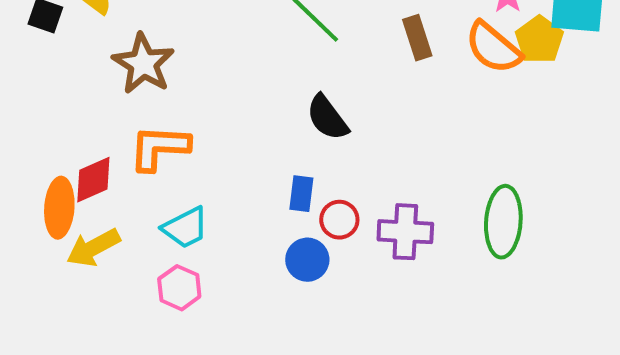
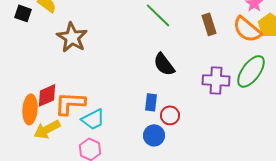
orange L-shape: (159, 148) -> (70, 103), moved
green ellipse: (503, 222) -> (251, 71), moved, turned 32
purple cross: (405, 232) -> (216, 80), moved

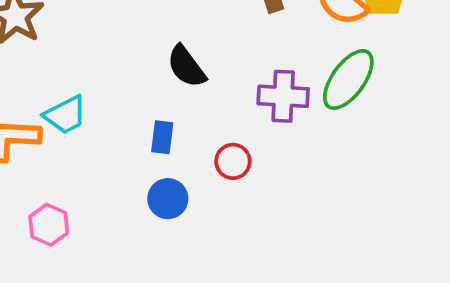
red circle: (170, 115) -> (233, 161), moved
cyan trapezoid: (93, 119) -> (65, 115), moved

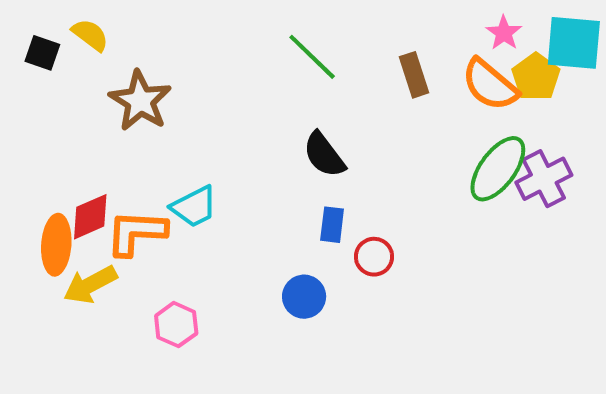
purple cross: (283, 96) -> (544, 179), moved, turned -30
blue rectangle: (162, 137) -> (332, 225), moved

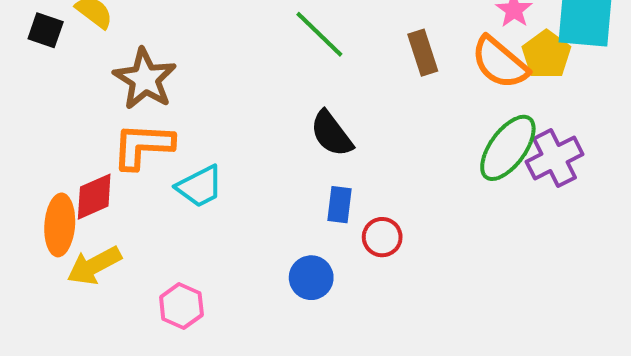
orange L-shape: (136, 233) -> (143, 146), moved

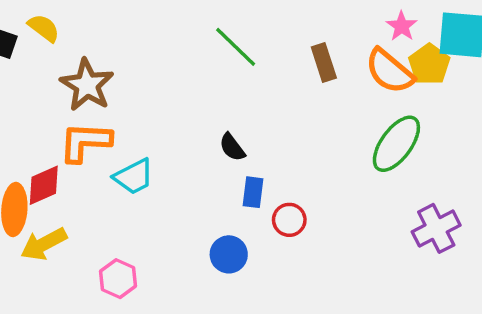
black semicircle: (331, 134) -> (232, 147), moved, size x0.7
purple cross: (555, 158) -> (436, 228), moved

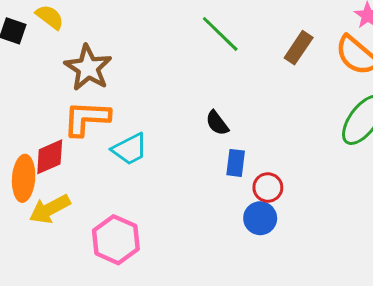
brown rectangle: (324, 63) -> (299, 48), turned 52
blue circle: (229, 254) -> (260, 218), moved
pink hexagon: (118, 279) -> (116, 240), size x1.4

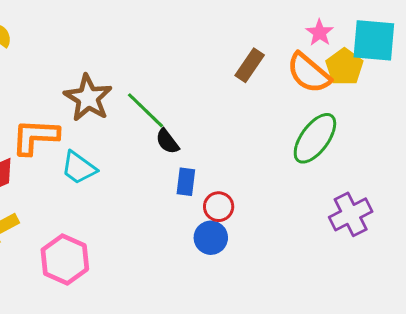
green line: (220, 34) -> (146, 110), moved
brown star: (88, 68) -> (88, 98), moved
cyan trapezoid: (130, 149) -> (79, 168), turned 63

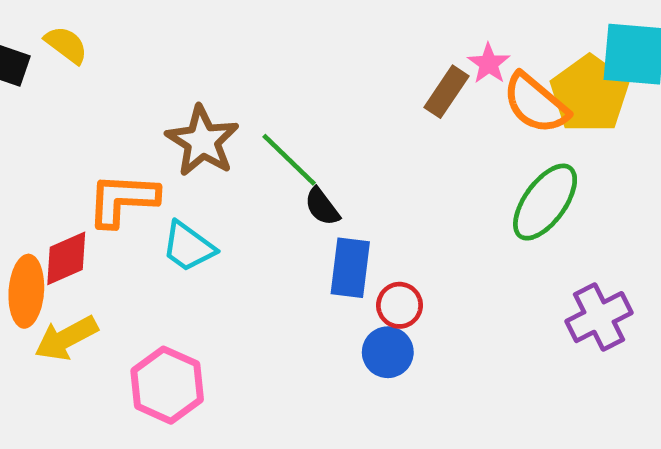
pink star: (320, 33) -> (489, 64), moved
yellow pentagon: (344, 67) -> (590, 94), size x1.4
blue rectangle: (186, 182) -> (350, 268), size x1.4

